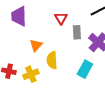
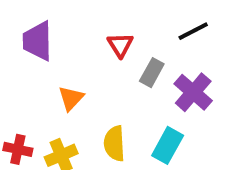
gray rectangle: (77, 32) -> (152, 73), turned 32
yellow semicircle: (52, 60) -> (114, 143), moved

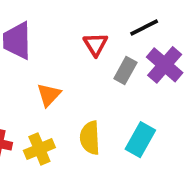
black line: (193, 31) -> (144, 27), moved
purple cross: (193, 92) -> (165, 65), moved

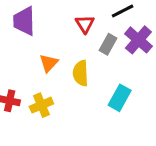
yellow semicircle: (90, 138) -> (81, 73), moved

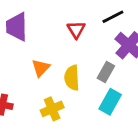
gray rectangle: (108, 44) -> (106, 72), moved
yellow cross: (41, 105) -> (52, 109), moved

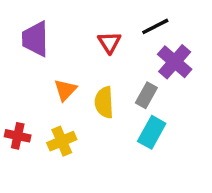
yellow cross: (52, 109) -> (62, 141), moved

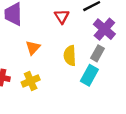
gray rectangle: (146, 95) -> (97, 53), moved
yellow semicircle: (104, 102) -> (70, 56), moved

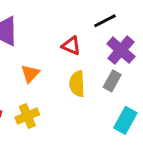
red triangle: (62, 16) -> (71, 46), moved, turned -35
cyan rectangle: (89, 75) -> (125, 120), moved

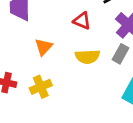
yellow semicircle: (77, 84) -> (87, 57), turned -90

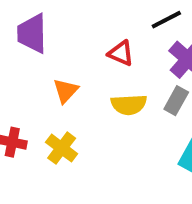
yellow cross: (41, 87) -> (62, 148), turned -30

